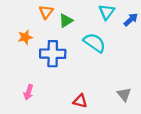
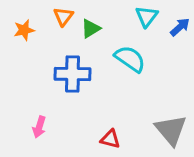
orange star: (25, 37) -> (24, 30), moved
gray triangle: (124, 94) -> (171, 130), size x1.6

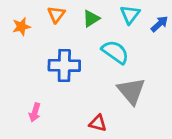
green triangle: (91, 29) -> (91, 19), moved
gray triangle: (171, 130) -> (131, 91), moved

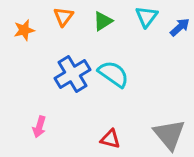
cyan semicircle: (115, 52) -> (113, 74), moved
blue cross: (64, 65) -> (73, 74), turned -32
gray triangle: (131, 91) -> (169, 134), moved

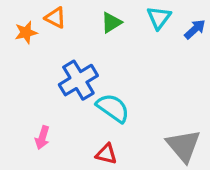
orange triangle: (63, 17) -> (55, 18), moved, turned -40
cyan semicircle: (113, 74) -> (113, 108), moved
red triangle: (110, 139) -> (106, 154), moved

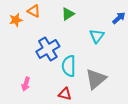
cyan triangle: (159, 18) -> (97, 36), moved
cyan semicircle: (113, 108) -> (69, 66), turned -125
gray triangle: (183, 146) -> (96, 79), moved, turned 30

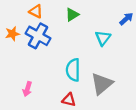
orange star: (16, 20) -> (12, 34), moved
blue cross: (48, 49) -> (38, 36), moved, turned -30

